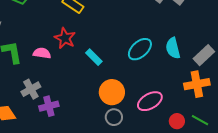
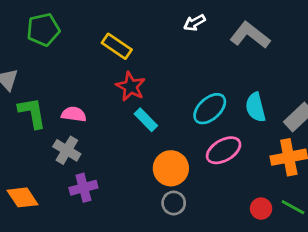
red star: (65, 38) -> (131, 86), moved
gray cross: (31, 89) -> (67, 150), moved, turned -30
pink ellipse: (150, 101) -> (224, 150), moved

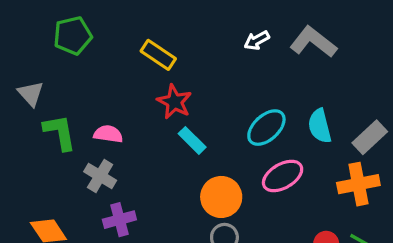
white arrow: (194, 23) -> (257, 40), moved

